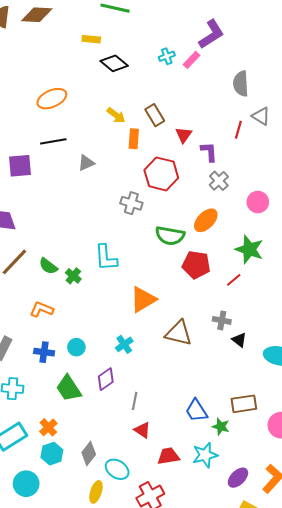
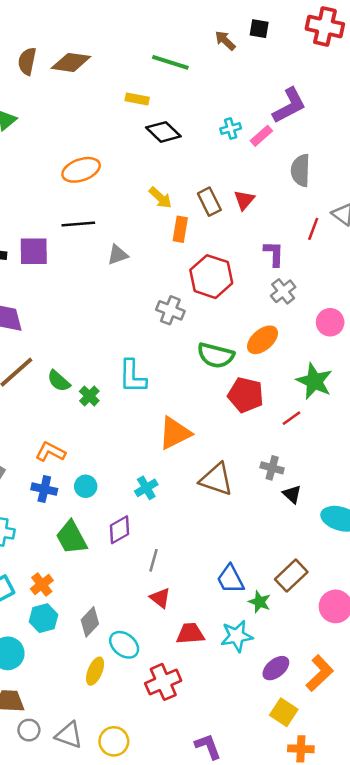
gray semicircle: (241, 84) -> (301, 170), moved
red triangle: (184, 135) -> (244, 200), moved
orange L-shape: (42, 309) -> (50, 452), moved
brown rectangle: (244, 404) -> (291, 576), turned -40

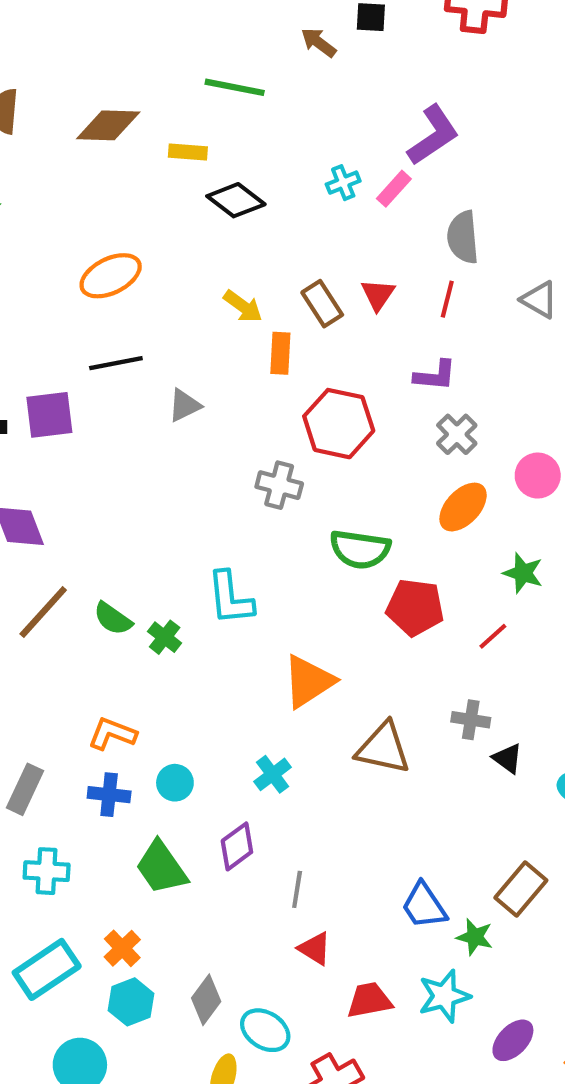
brown diamond: (71, 62) -> (108, 125), moved
red line: (313, 229) -> (447, 299), moved
purple L-shape: (274, 254) -> (435, 376), turned 100
orange ellipse: (263, 340) -> (463, 507), moved
green star: (314, 381) -> (523, 573), size x0.7

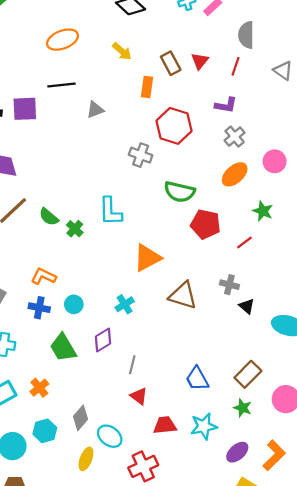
yellow arrow: (243, 306) -> (122, 51), moved
green star: (475, 937) -> (243, 408), moved
cyan hexagon: (131, 1002) -> (45, 431), moved

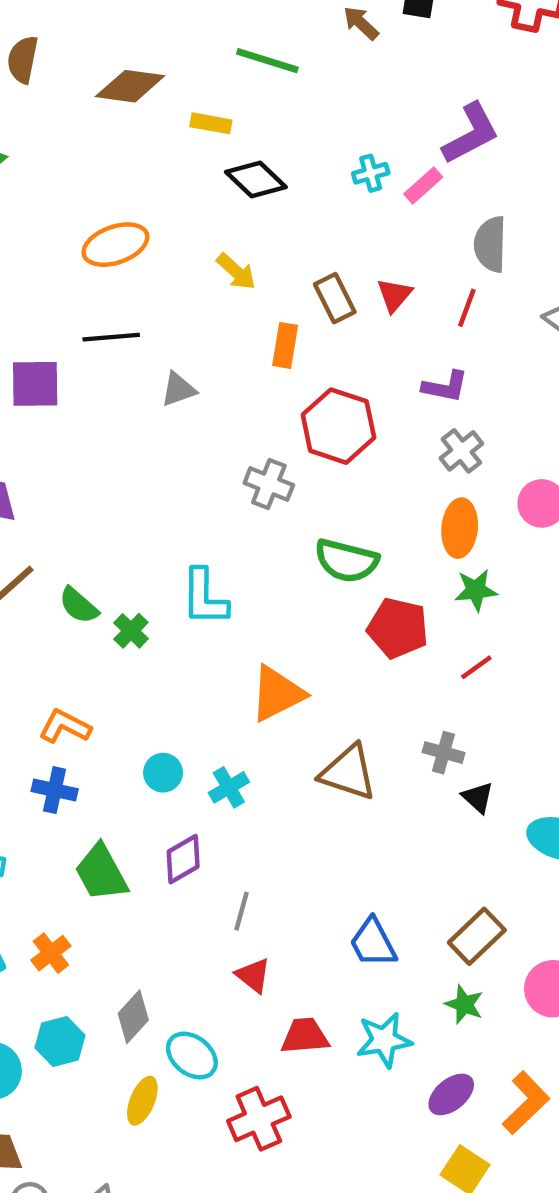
orange ellipse: (235, 174) -> (460, 528), turned -44
green star: (263, 211) -> (476, 590), moved, turned -30
cyan circle: (74, 304) -> (163, 773), moved

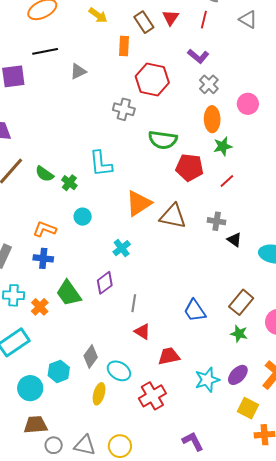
purple L-shape: (445, 387) -> (198, 56), turned 35
brown triangle: (348, 772) -> (173, 216), moved
cyan circle: (163, 773) -> (83, 217), moved
orange cross: (51, 953) -> (40, 307), moved
cyan star: (384, 1040) -> (207, 380), moved

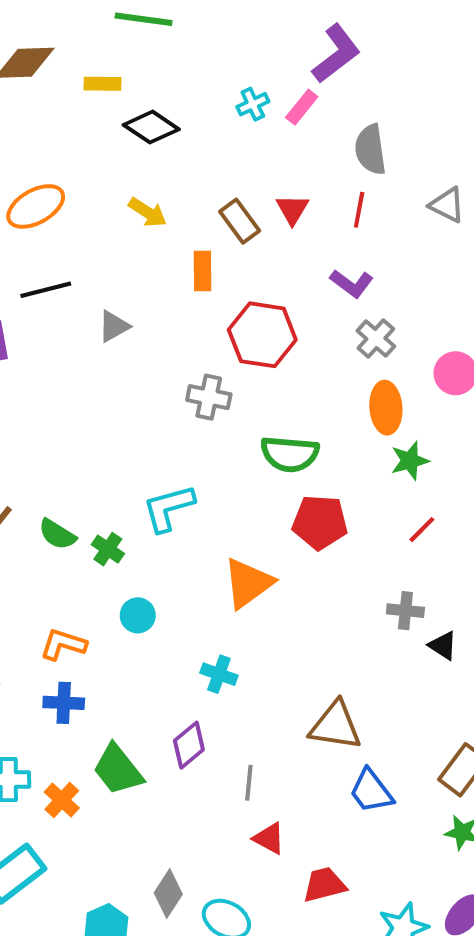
cyan L-shape: (101, 164) -> (168, 508), turned 84
red pentagon: (189, 167) -> (320, 522), moved
brown triangle: (173, 216) -> (335, 726), moved
cyan cross: (122, 248) -> (219, 674), turned -30

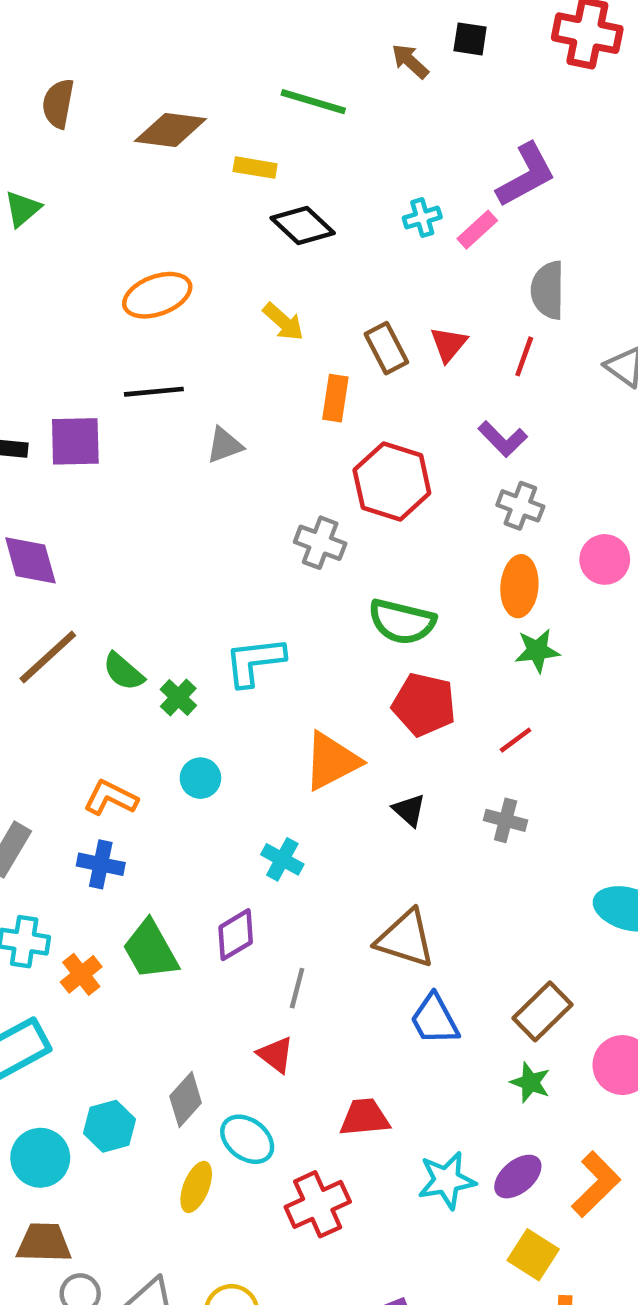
gray cross: (376, 338) -> (520, 506), turned -30
red line: (422, 530) -> (516, 740), moved
black triangle: (443, 646) -> (409, 810), moved
red triangle: (269, 838) -> (276, 1055), moved

